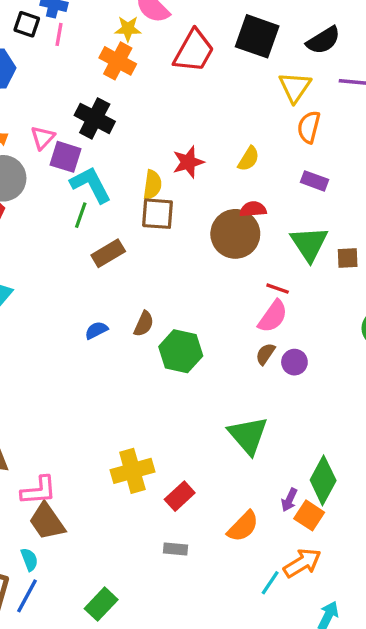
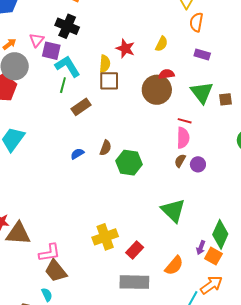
red star: (188, 162) -> (125, 48), turned -30
pink semicircle: (273, 316) -> (183, 138), turned -30
gray rectangle: (176, 549) -> (134, 282), size x2.0

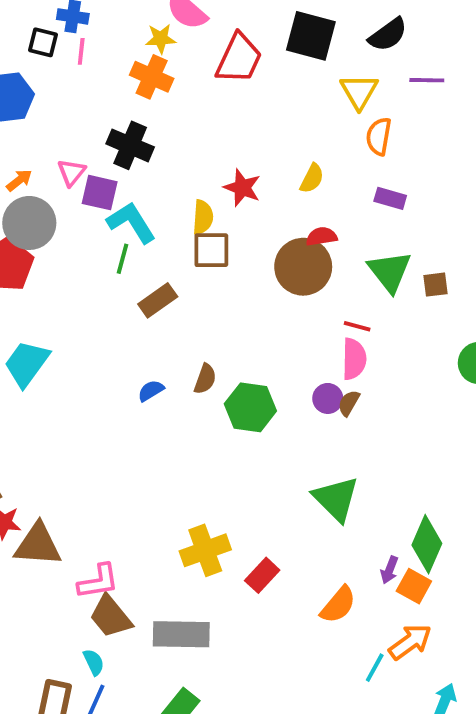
purple circle: (198, 164) -> (328, 398), moved
gray rectangle: (134, 282) -> (181, 634), moved

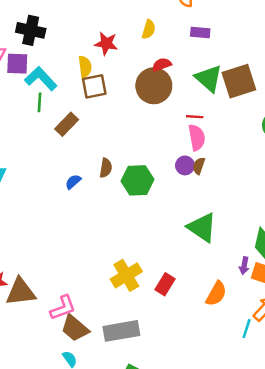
brown square: (435, 285) -> (239, 81), size x2.0

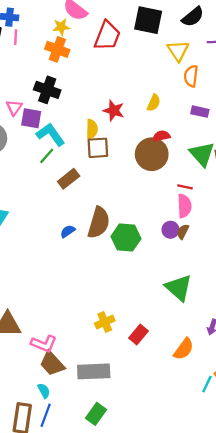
green line: (40, 102) -> (47, 156), turned 30
brown semicircle: (106, 168) -> (99, 223), size x1.8
yellow cross: (126, 275) -> (105, 322), size x0.7
pink L-shape: (63, 308) -> (44, 344), turned 35

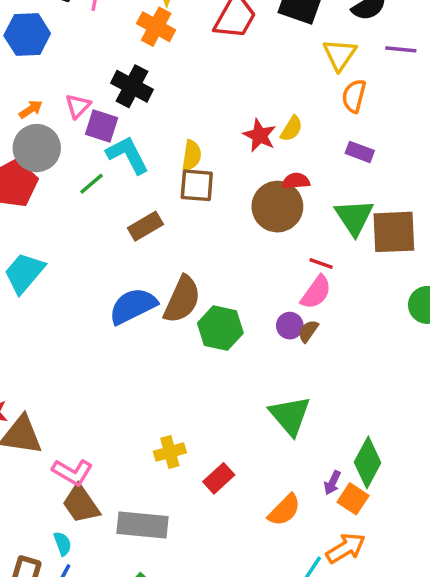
red star: (114, 110) -> (260, 135), moved
green line: (47, 156) -> (91, 184), moved
pink semicircle: (184, 206) -> (316, 292), turned 30
blue semicircle: (68, 231) -> (133, 306), size x2.0

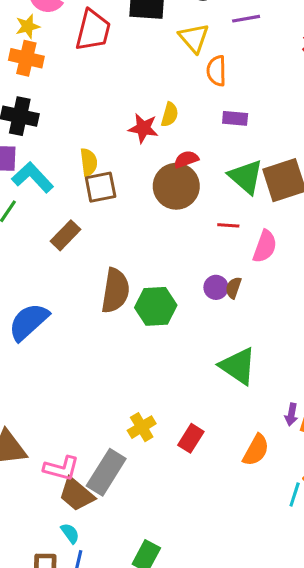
pink semicircle: (316, 292) -> (265, 246), moved
blue semicircle: (133, 306) -> (29, 322), moved
gray rectangle: (143, 525) -> (106, 472), moved, turned -48

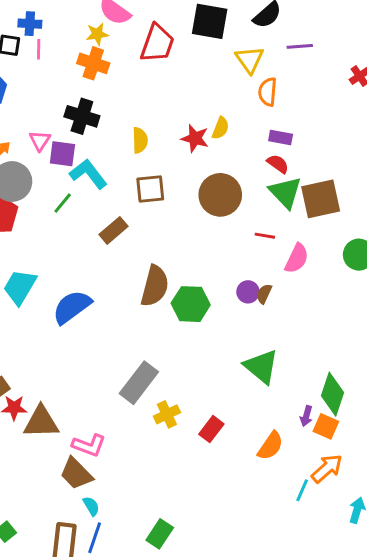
red semicircle: (186, 159) -> (278, 164), moved, turned 50
yellow semicircle: (89, 162) -> (140, 140), moved
gray rectangle: (106, 472) -> (139, 383), moved
brown trapezoid: (76, 494) -> (76, 474), moved

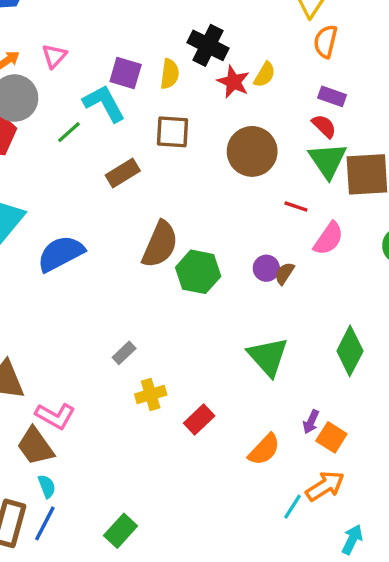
black cross: (82, 116) -> (208, 45), moved
purple square: (62, 154) -> (126, 73), moved
gray rectangle: (139, 383) -> (124, 353), size x0.5
green diamond: (333, 394) -> (350, 351), moved

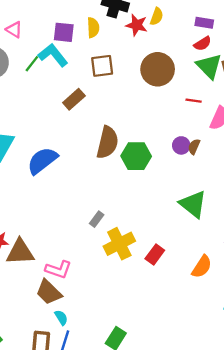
pink triangle: (54, 56) -> (14, 30), turned -30
red semicircle: (324, 126) -> (203, 44), turned 114
green line: (69, 132) -> (32, 64), moved
yellow cross: (151, 395) -> (119, 244), size x1.5

